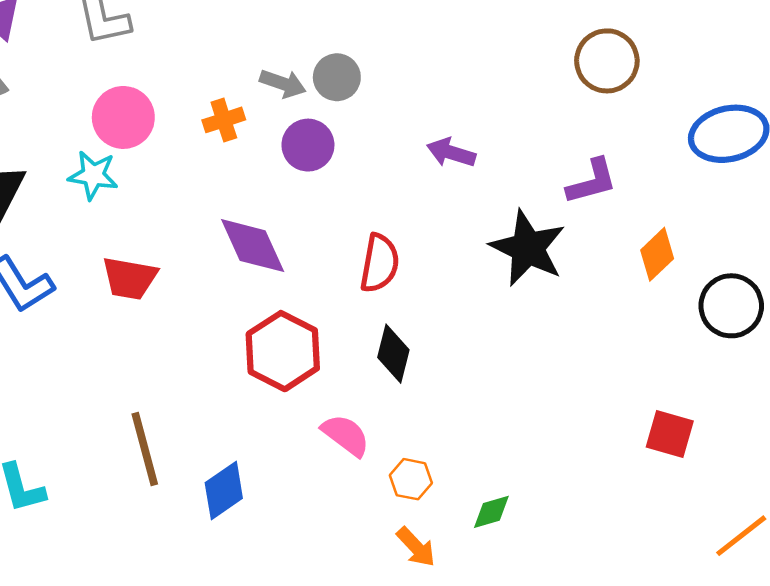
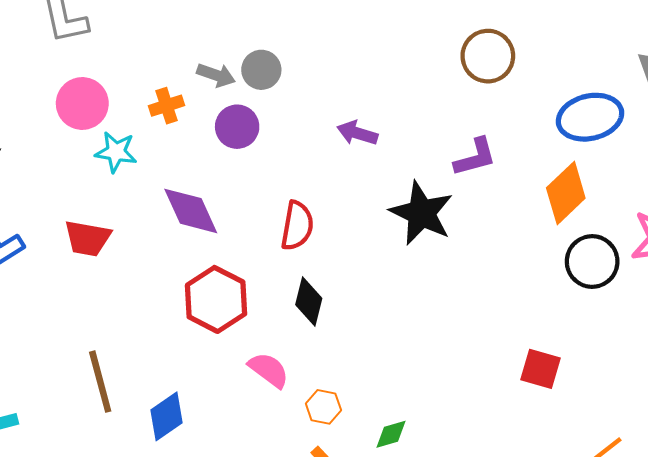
cyan star: (93, 175) -> (116, 152), moved
orange diamond: (657, 254) -> (566, 193), moved, size x1.4

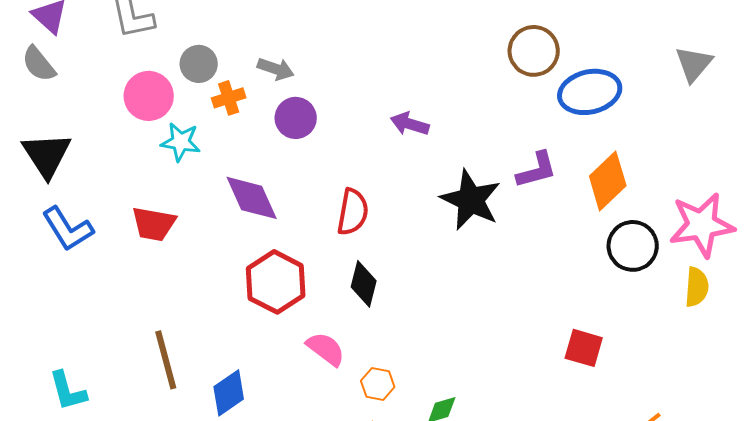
gray circle: (261, 70) -> (199, 64), moved
blue ellipse: (590, 117) -> (590, 92), moved
purple L-shape: (475, 157) -> (537, 170), moved

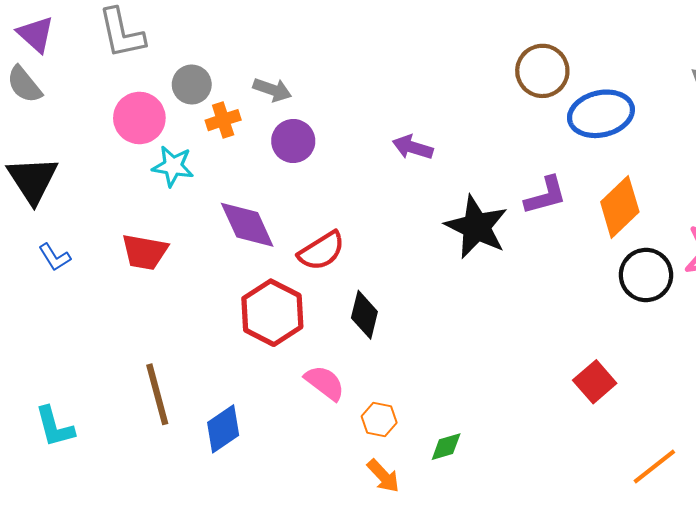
red semicircle: (353, 212) -> (322, 251), moved, turned 48
blue L-shape: (68, 229) -> (55, 257), size x0.6
red square: (584, 348) -> (595, 382), turned 33

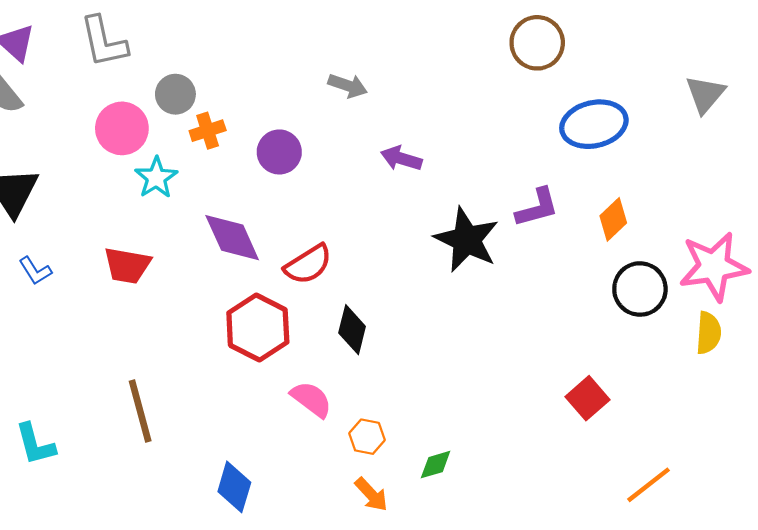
brown circle: (542, 71) -> (537, 43), moved
gray arrow: (272, 90) -> (348, 86), moved
cyan star: (173, 166) -> (156, 178), turned 30
orange diamond: (620, 207) -> (613, 219), size x0.7
blue diamond: (223, 429) -> (234, 487), moved, turned -39

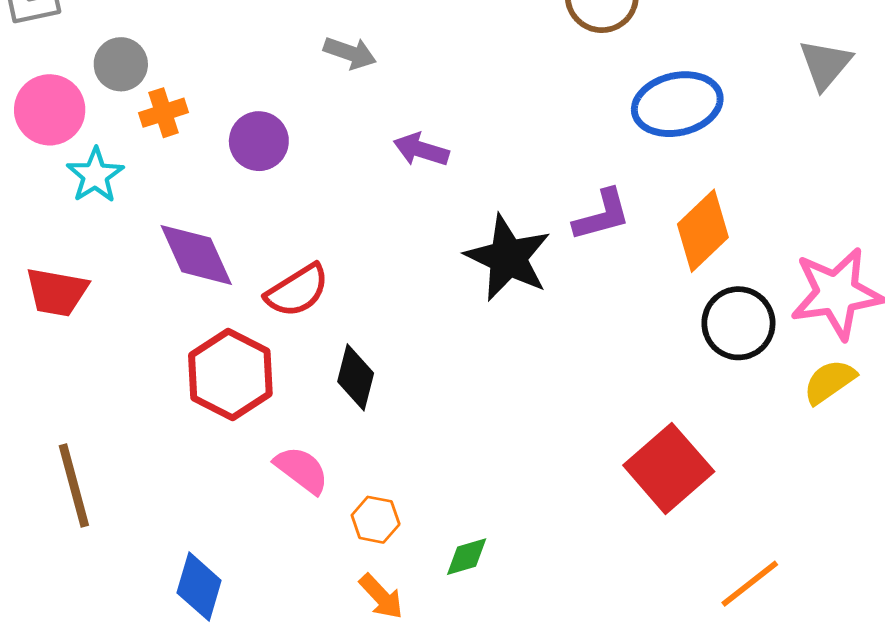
orange diamond: (613, 219) -> (703, 231), size x1.4
yellow semicircle: (708, 333) -> (830, 382), turned -129
red square: (587, 398) -> (669, 468), size x1.5

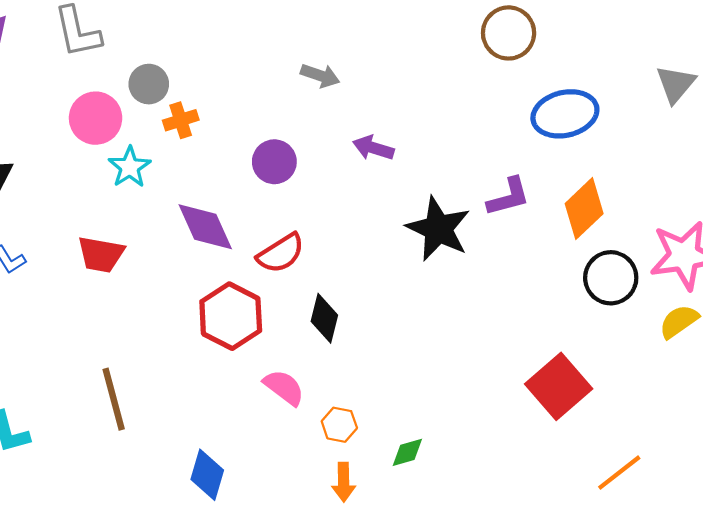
purple circle: (259, 141) -> (274, 162), moved
orange arrow: (381, 597) -> (344, 482), turned 42

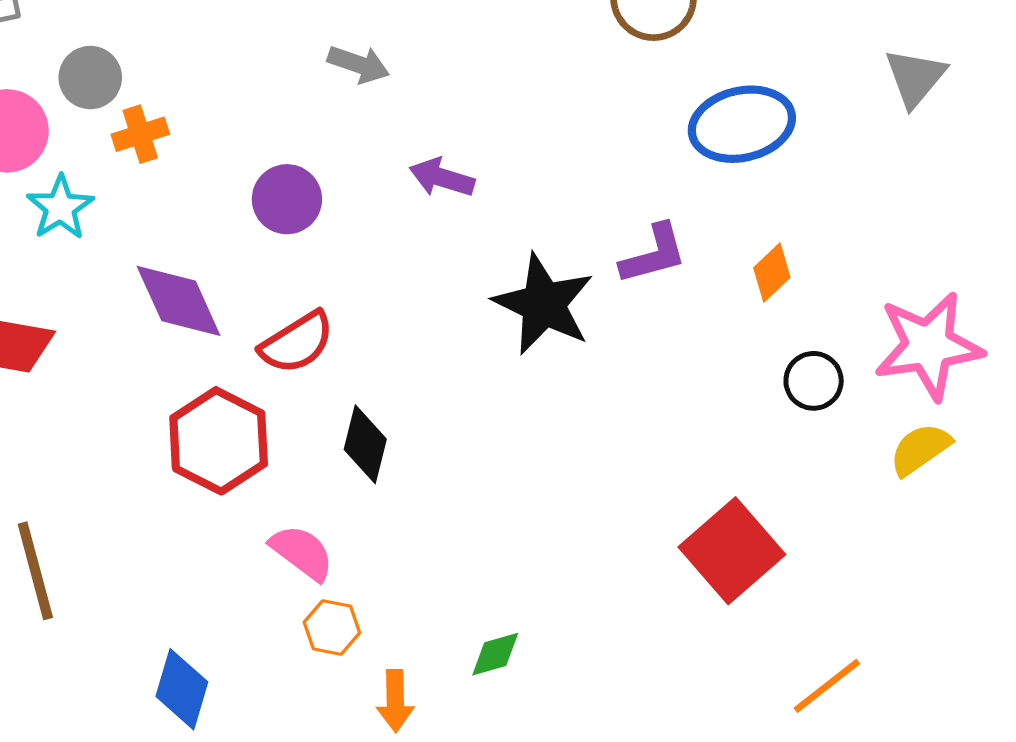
orange diamond: (584, 209) -> (772, 273), size x0.6
black circle: (611, 278) -> (814, 381), size x0.7
orange hexagon: (339, 425) -> (332, 627), moved

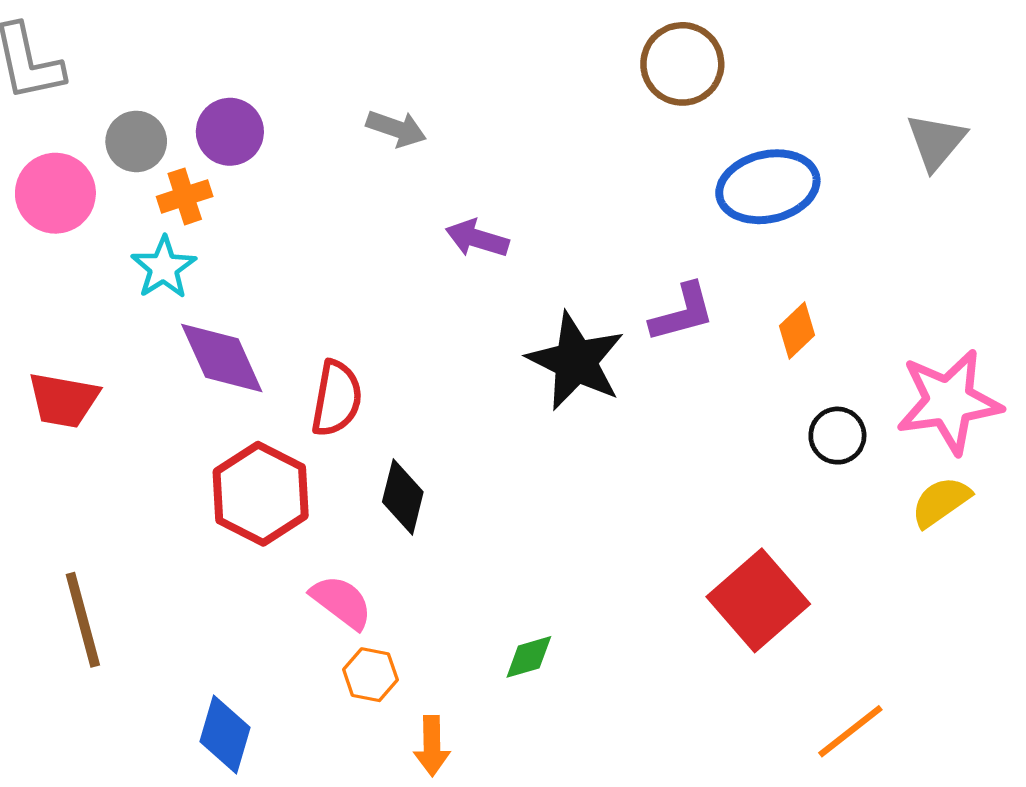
purple circle: (287, 199) -> (230, 132), moved
cyan star: (60, 208) -> (164, 268), moved
red semicircle: (297, 343) -> (337, 398), turned -48
green diamond: (495, 654) -> (529, 657), moved

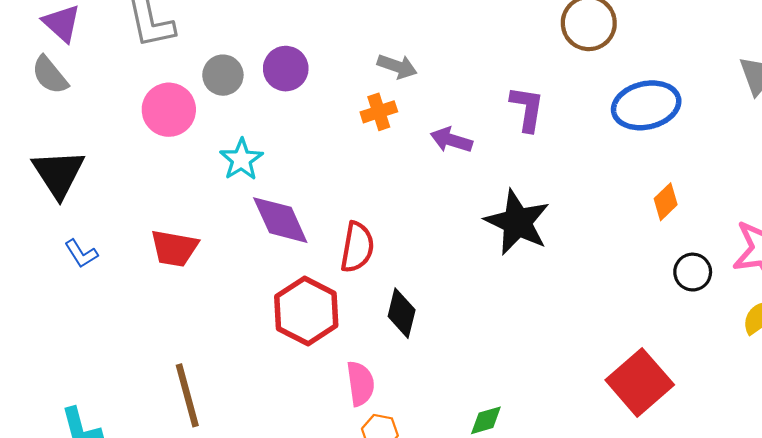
orange cross: (185, 196) -> (379, 112), moved
purple L-shape: (682, 313) -> (527, 109), moved, turned -66
pink semicircle: (341, 602) -> (360, 384), turned 45

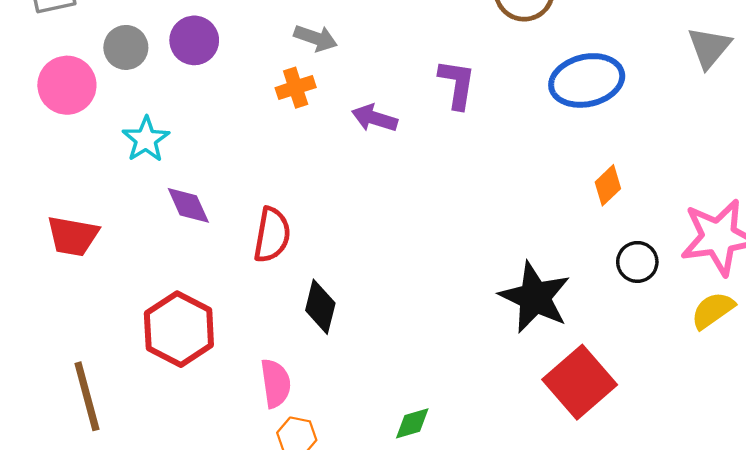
purple diamond: (280, 220) -> (188, 205), size x0.7
black star: (517, 222) -> (535, 297), moved
red hexagon: (306, 311) -> (179, 329), moved

